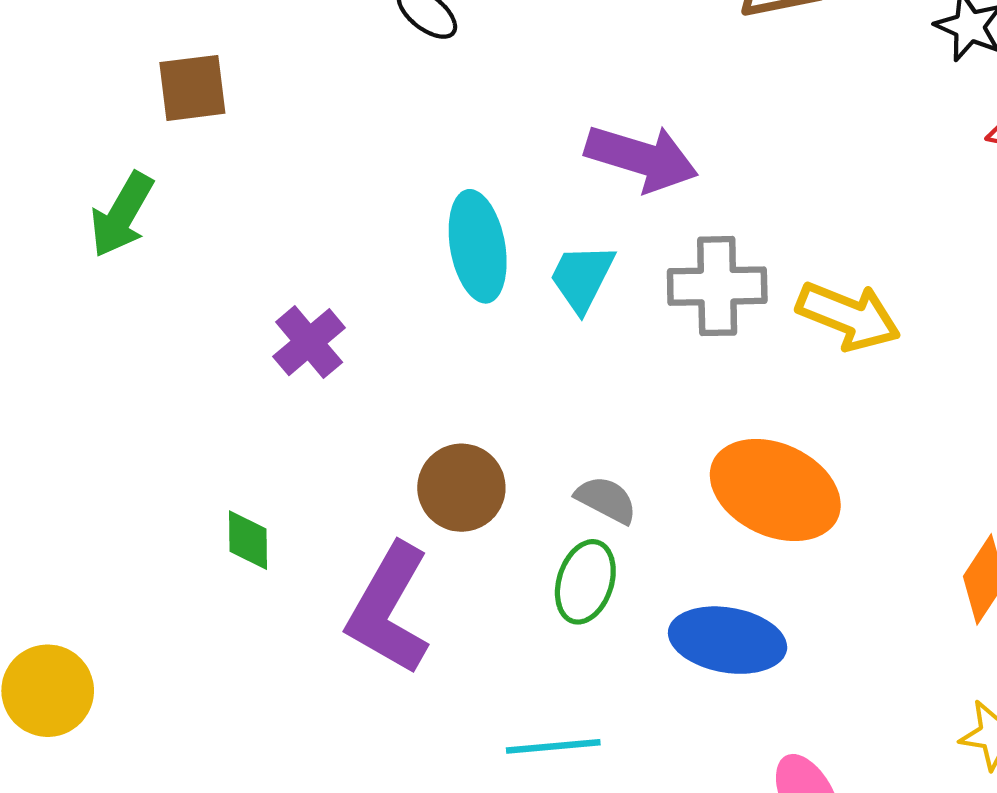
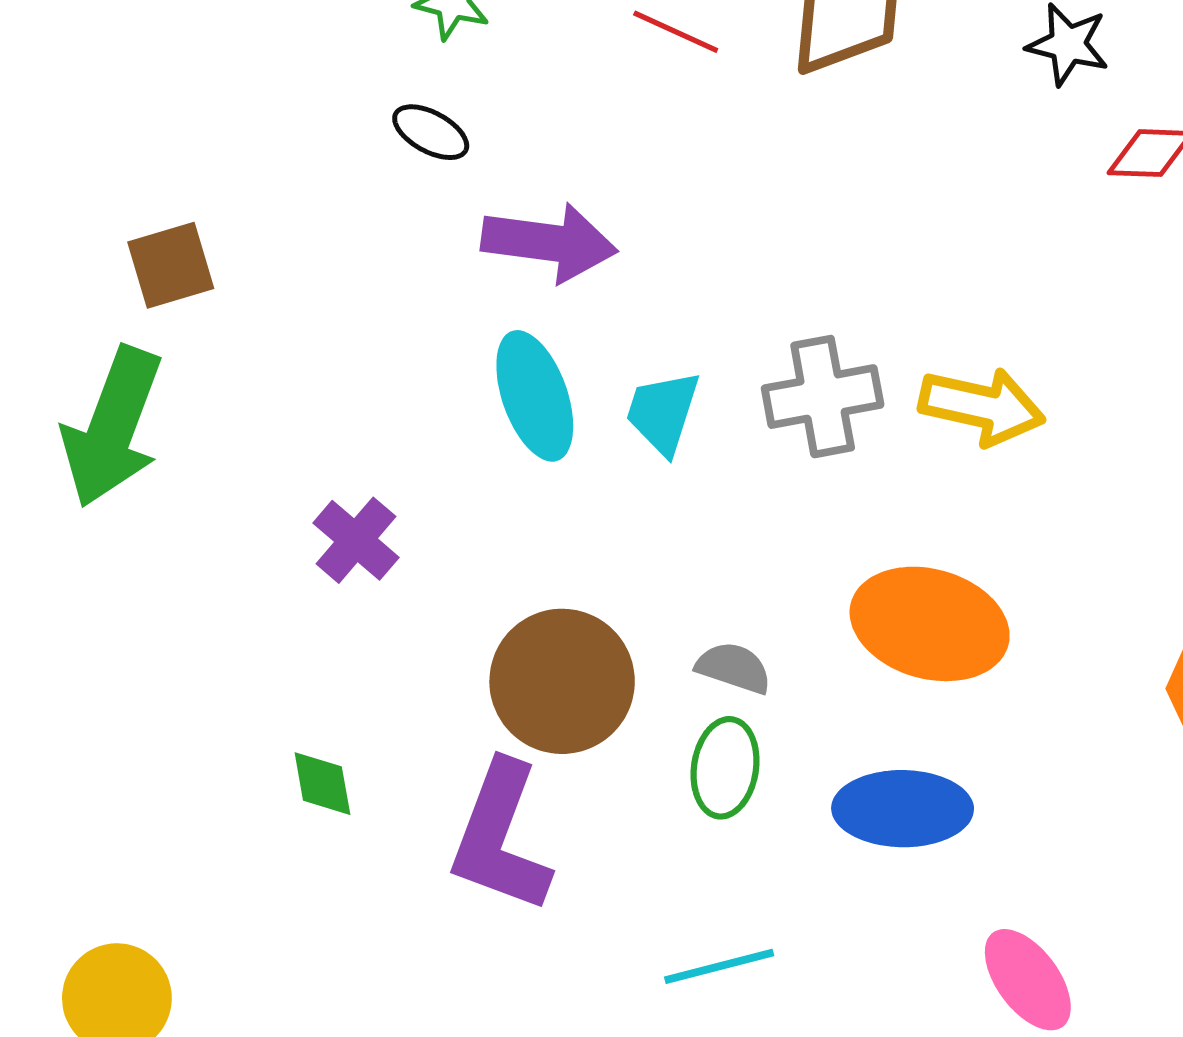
purple arrow: (642, 158) -> (549, 242), moved
green arrow: (122, 215) -> (112, 427), size x1.5
brown circle: (461, 488) -> (562, 681), size x1.4

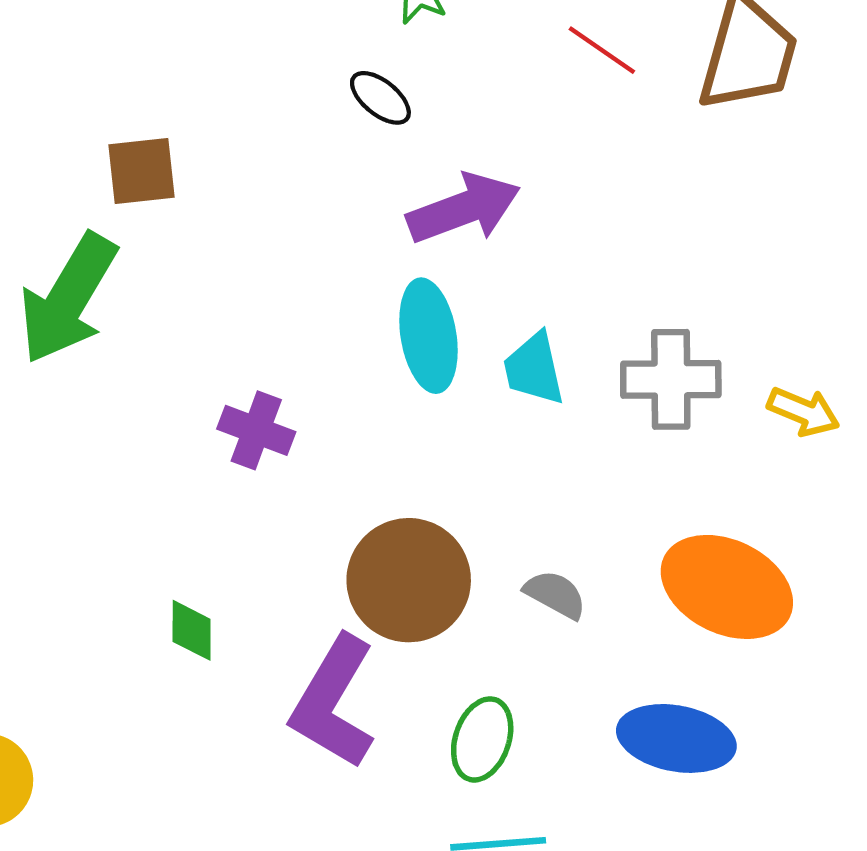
purple arrow: (549, 242) -> (464, 209), turned -38
yellow arrow: (982, 406) -> (804, 412), size x0.7
cyan trapezoid: (663, 412) -> (534, 369), turned -40
purple cross: (356, 540) -> (256, 430), turned -30
green ellipse: (725, 768) -> (482, 739), moved

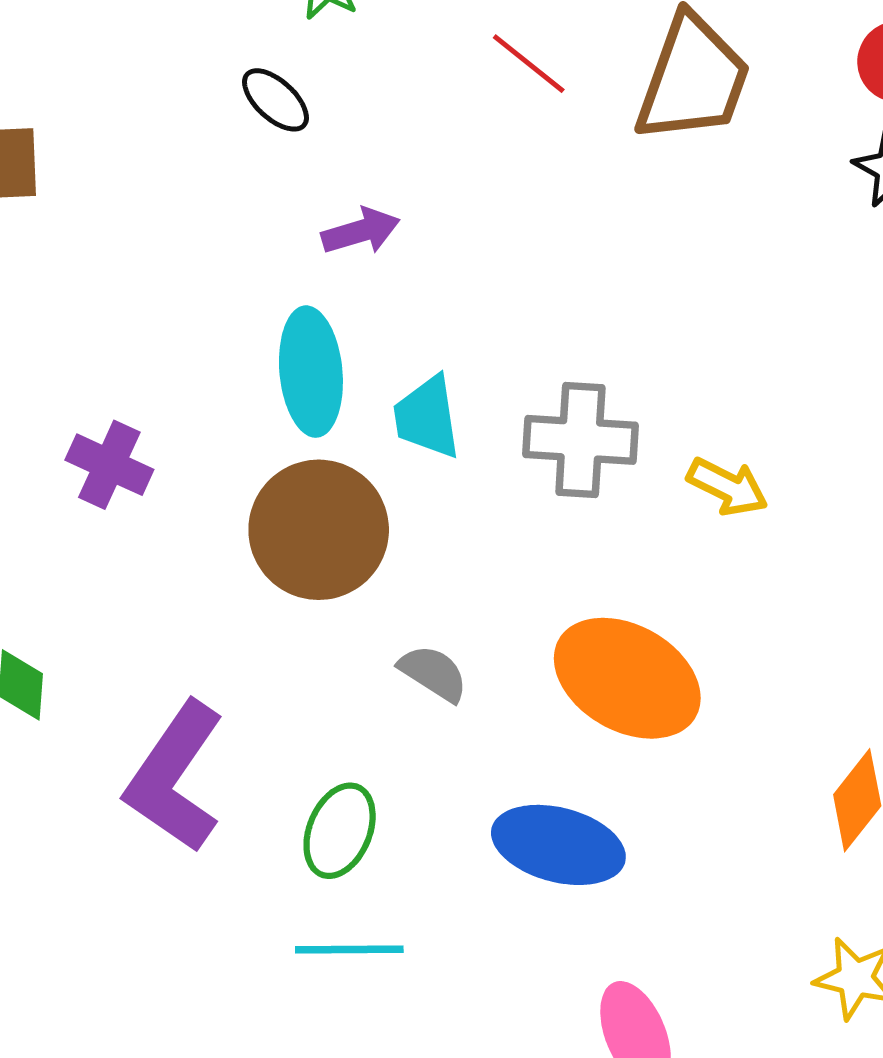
purple arrow: (464, 209) -> (361, 231), size x0.6
brown circle: (409, 580) -> (319, 530), moved

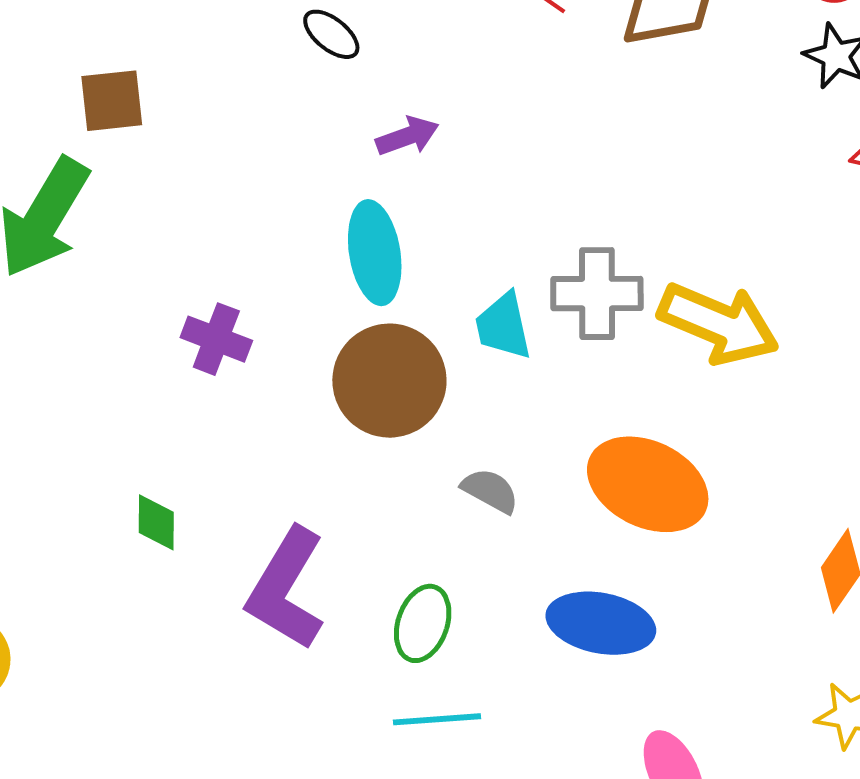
cyan trapezoid: (427, 417) -> (503, 326), moved
yellow arrow: (727, 487) -> (719, 324), size x1.8

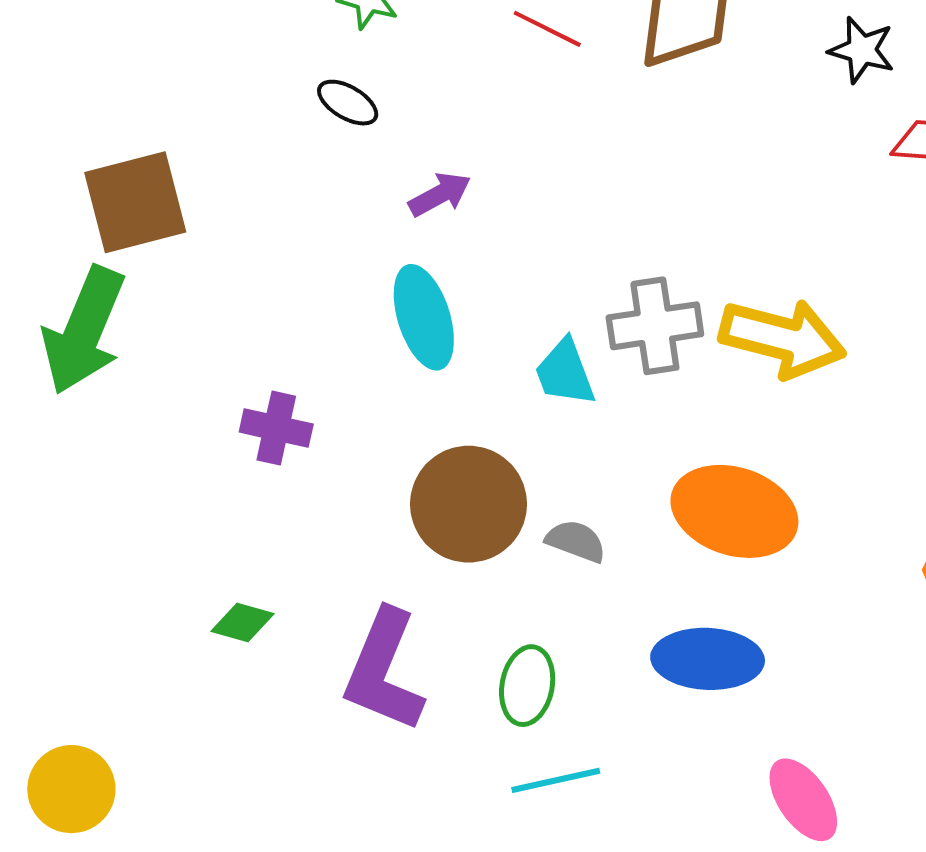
brown square: (112, 101) -> (135, 202), size x1.5
brown circle: (389, 381) -> (469, 504), moved
green diamond: (156, 522) -> (242, 623), turned -66

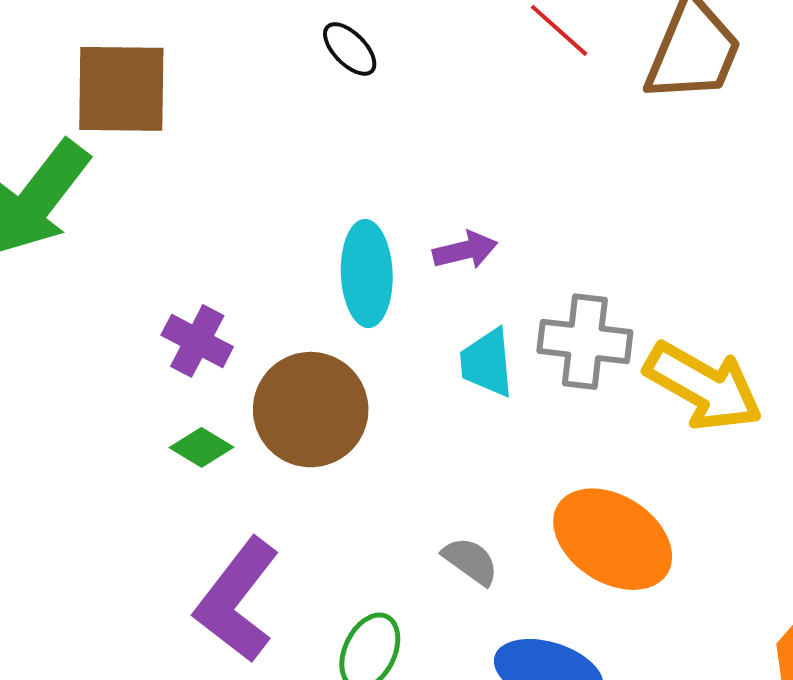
purple arrow: (440, 194) -> (465, 250), moved
brown circle: (469, 504) -> (311, 410), moved
gray semicircle: (576, 541) -> (470, 561), moved
green diamond: (242, 623) -> (202, 447), moved

